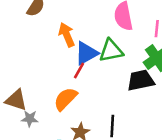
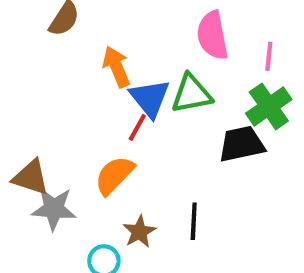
blue triangle: (86, 53) -> (150, 98), turned -40
gray star: (30, 119) -> (54, 209), size x1.5

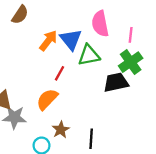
orange arrow: (116, 67) -> (48, 41), turned 60
blue triangle: (150, 98) -> (71, 39), moved
black line: (194, 221) -> (91, 139), moved

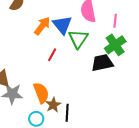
green triangle: (89, 55) -> (78, 39), turned -45
orange semicircle: (47, 99) -> (41, 93), moved, turned 115
black line: (91, 139) -> (67, 113), moved

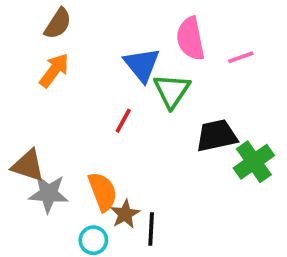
pink line: (115, 21) -> (241, 57), turned 64
orange arrow: (42, 26) -> (54, 70), moved
green cross: (115, 45) -> (254, 162), moved

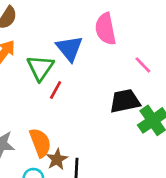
pink line: (241, 57) -> (143, 65), moved, turned 66
green triangle: (172, 91) -> (40, 68), moved

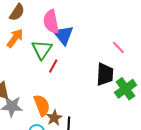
pink semicircle: (106, 29) -> (51, 22), moved
black trapezoid: (125, 101) -> (105, 74), turned 105

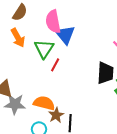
orange arrow: (15, 38) -> (18, 38), turned 114
orange semicircle: (42, 105) -> (44, 103), turned -55

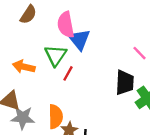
orange arrow: (18, 38) -> (24, 67), moved, turned 132
orange semicircle: (44, 103) -> (56, 117), turned 75

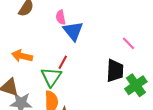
pink semicircle: (66, 25) -> (61, 17), size x0.6
green triangle: (56, 55) -> (51, 77), moved

